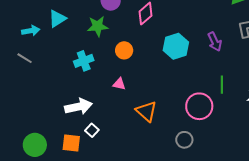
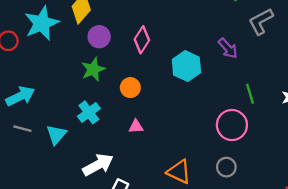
cyan triangle: (57, 19) -> (56, 135), moved
cyan arrow: (31, 31) -> (20, 96), size x1.4
orange triangle: (146, 111) -> (179, 172), moved

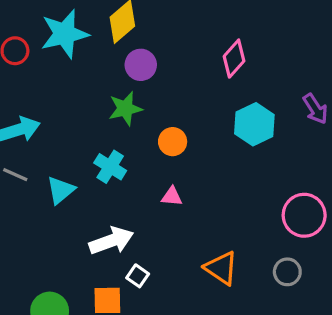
pink diamond: (142, 40) -> (234, 59), moved
cyan cross: (89, 112) -> (110, 167), turned -30

